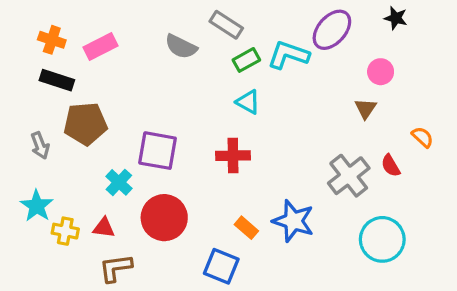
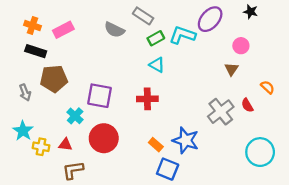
cyan circle: (382, 239) -> (260, 152), moved
blue square: (221, 266) -> (168, 169), moved

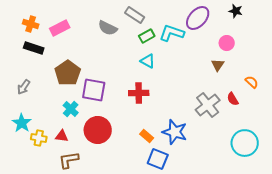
brown pentagon: (54, 79) -> (68, 73), moved, turned -30
gray arrow: (25, 92) -> (24, 87), turned 56

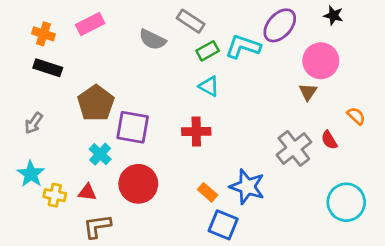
pink rectangle: (60, 28) -> (90, 24), moved
pink circle: (227, 43) -> (321, 61), size x1.6

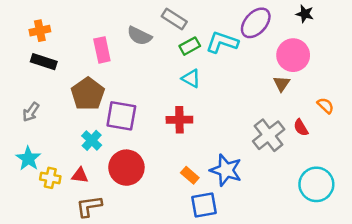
pink rectangle: (90, 24) -> (102, 50), moved, turned -75
orange cross: (43, 34) -> (40, 31), turned -30
blue square: (223, 225) -> (204, 205), turned -32

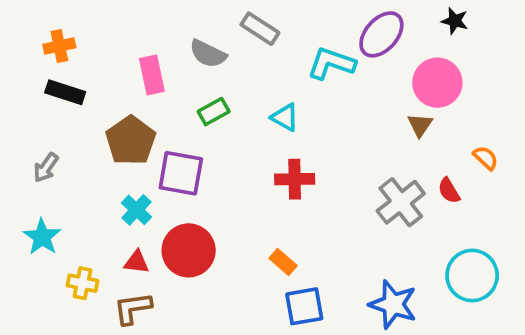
green rectangle: (190, 46) -> (214, 112), moved
red cross: (179, 120) -> (295, 179), moved
blue star: (226, 170) -> (393, 304), moved
red triangle: (80, 175) -> (137, 262), moved
yellow cross: (50, 178) -> (83, 283), moved

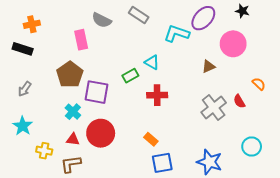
gray semicircle: (208, 54) -> (102, 20), moved
black rectangle: (65, 92) -> (23, 49), moved
green rectangle: (214, 112) -> (130, 76), moved
brown triangle: (420, 125) -> (208, 66), moved, turned 32
cyan circle: (472, 276) -> (252, 147), size x0.7

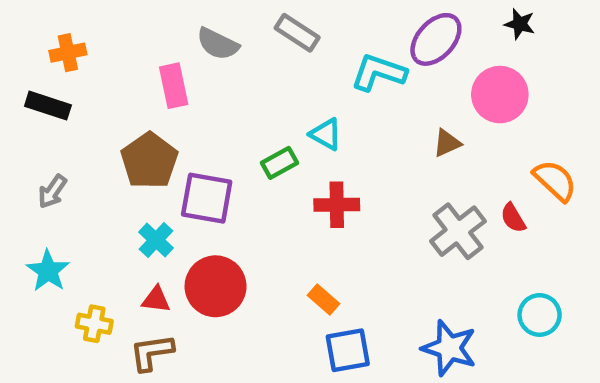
orange semicircle: (259, 84) -> (555, 180), size x1.5

